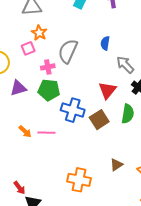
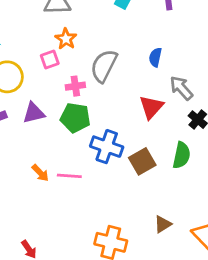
red triangle: (107, 90) -> (151, 107), moved

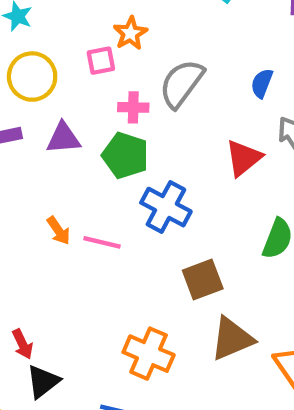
brown square: (142, 161) -> (203, 279), moved
brown triangle: (163, 224) -> (232, 339), size x1.6

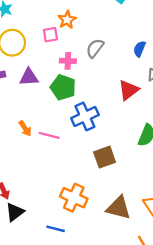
gray semicircle: (182, 84) -> (95, 48), size x0.7
blue cross: (166, 207) -> (85, 117), turned 36
brown triangle: (232, 339) -> (119, 208), moved, turned 36

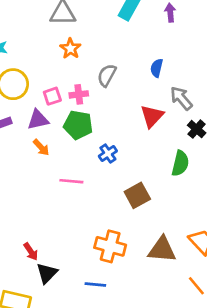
pink square: (50, 35) -> (52, 96), moved
blue cross: (85, 117) -> (108, 154), size x0.6
orange arrow: (25, 128) -> (41, 147), moved

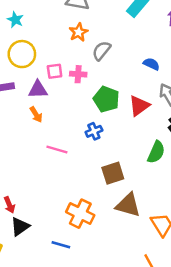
blue semicircle: (157, 68) -> (151, 64), turned 91
gray semicircle: (107, 75) -> (101, 51), moved
green pentagon: (78, 125) -> (106, 99), moved
brown triangle: (162, 250) -> (128, 205), moved

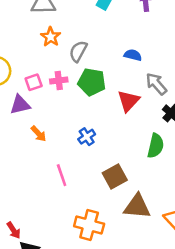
green pentagon: (106, 99) -> (92, 82), moved
orange arrow: (36, 115) -> (38, 134), moved
pink line: (57, 150) -> (62, 175), moved, turned 66

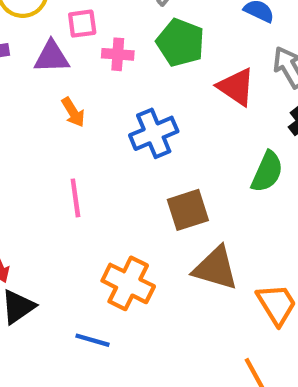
pink cross: (59, 80) -> (118, 54), moved
red triangle: (128, 101) -> (236, 87), turned -50
blue cross: (87, 137) -> (154, 133), size x1.5
pink line: (62, 175) -> (75, 198), moved

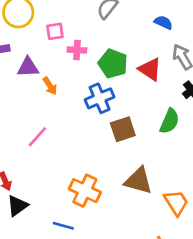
green pentagon: (181, 43) -> (113, 64), moved
purple triangle: (52, 57) -> (28, 67), moved
pink line: (75, 198) -> (37, 137), moved, turned 50
brown square: (188, 210) -> (123, 129), moved

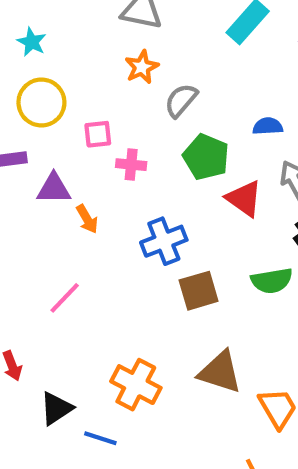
blue semicircle: (163, 22) -> (268, 126), turned -30
green pentagon: (113, 64) -> (206, 157), moved
green semicircle: (169, 121) -> (272, 281), turned 55
black triangle: (17, 206) -> (56, 408), moved

